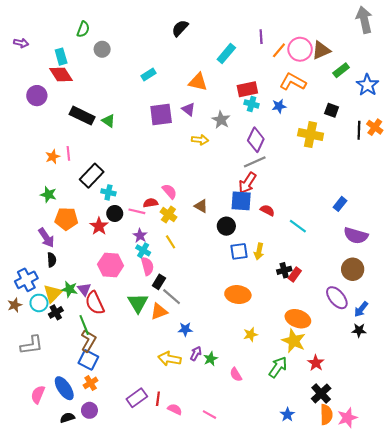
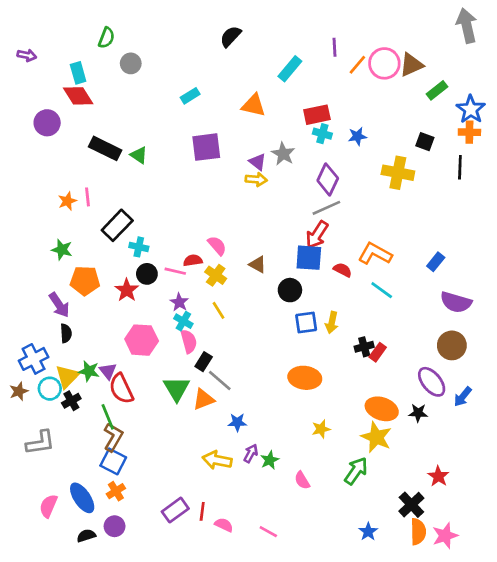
orange L-shape: (293, 82) -> (375, 254), moved
purple triangle: (188, 109) -> (258, 162), moved
orange cross: (375, 127) -> (469, 132), moved, turned -35
black star: (359, 330) -> (418, 413), moved
red star: (316, 363) -> (438, 476), moved

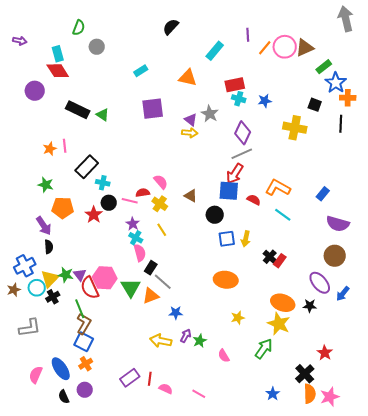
blue star: (471, 109) -> (336, 83), moved
pink hexagon: (142, 340) -> (105, 278), moved
black cross: (364, 347) -> (270, 257), turned -32
black semicircle: (86, 536) -> (64, 397), turned -96

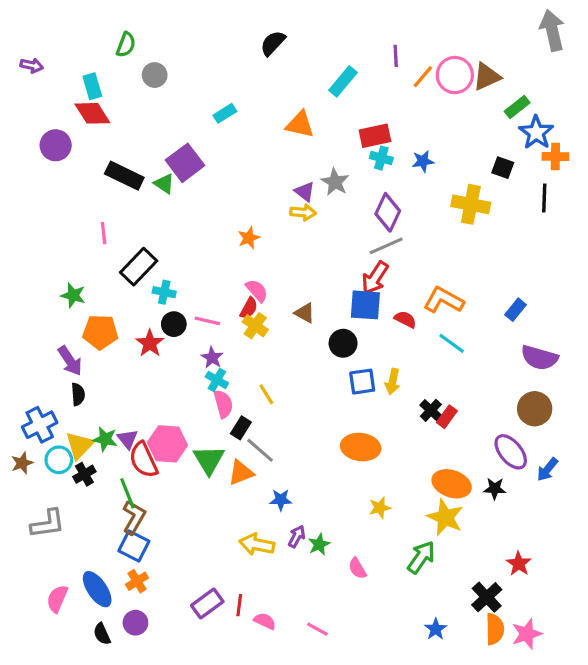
purple square: (153, 109) -> (185, 163), moved, turned -30
orange star: (50, 149) -> (249, 238), moved
red semicircle: (143, 193) -> (249, 308), moved, turned 128
yellow line: (162, 230) -> (266, 394), moved

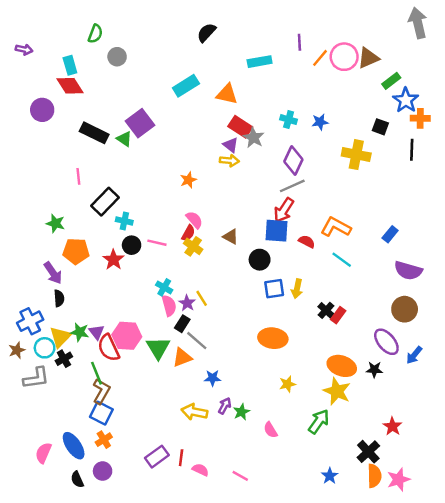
cyan rectangle: (343, 81) -> (260, 62), turned 40
cyan rectangle: (225, 113) -> (186, 86), moved, size x1.5
red rectangle: (375, 136) -> (240, 127), moved, turned 45
purple star: (212, 358) -> (187, 303), moved
gray L-shape: (48, 524) -> (36, 378), moved

